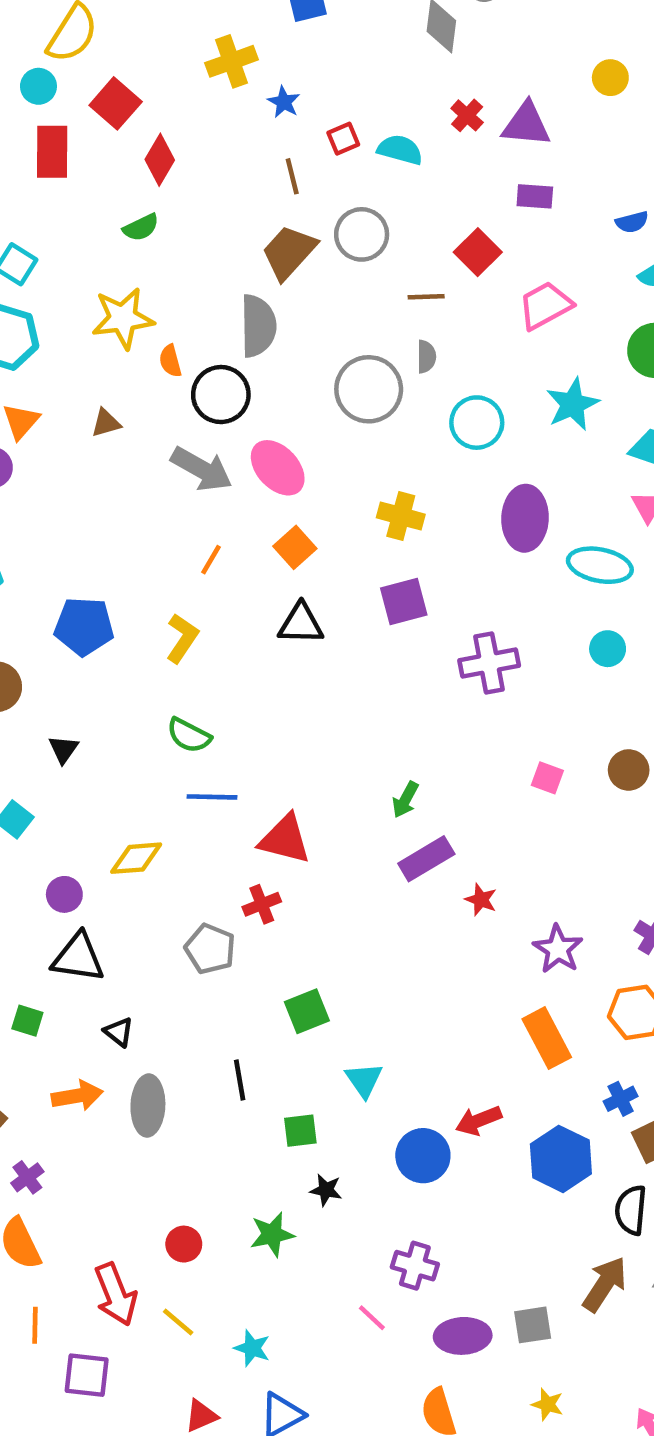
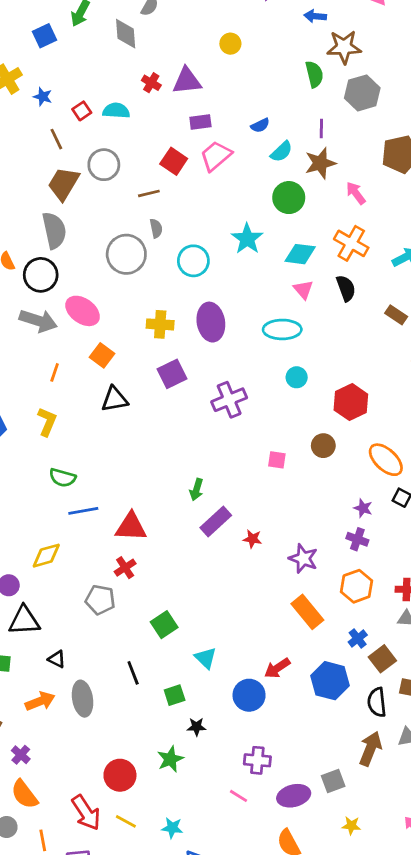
pink trapezoid: (545, 305) -> (216, 156), moved
purple ellipse: (525, 518) -> (211, 322), moved
red circle: (184, 1244) -> (120, 775), size x1.5

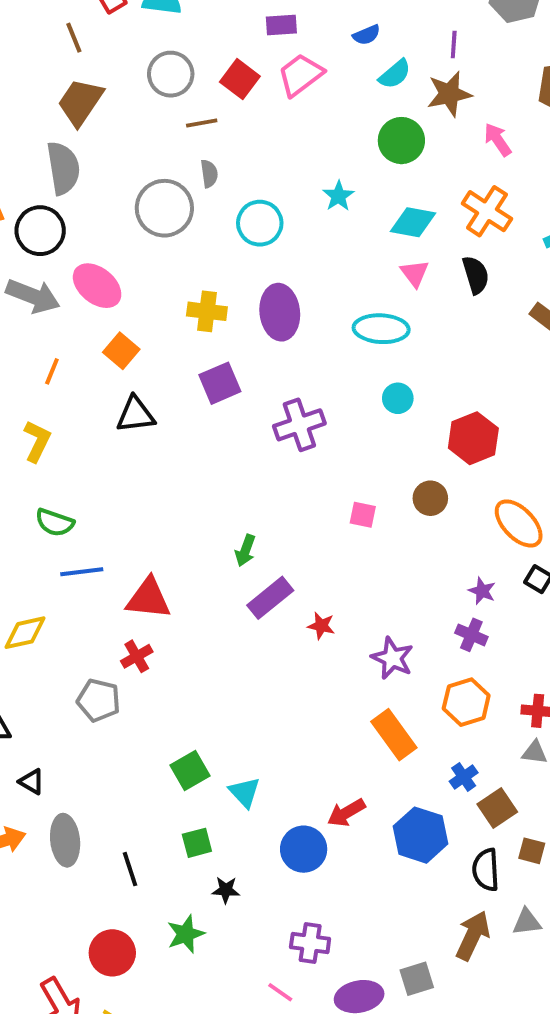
gray circle: (104, 165) -> (171, 74), moved
cyan star: (247, 239) -> (338, 196), size x0.7
green square: (164, 625) -> (190, 771), moved
black line: (133, 673) -> (130, 869), moved

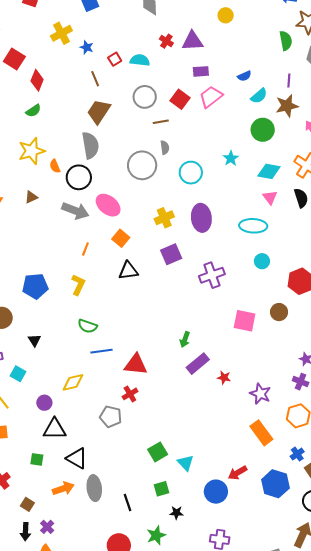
yellow cross: (207, 311) -> (164, 218), turned -30
pink square: (363, 515) -> (245, 321), size x1.6
black triangle: (31, 782) -> (77, 458), size x1.6

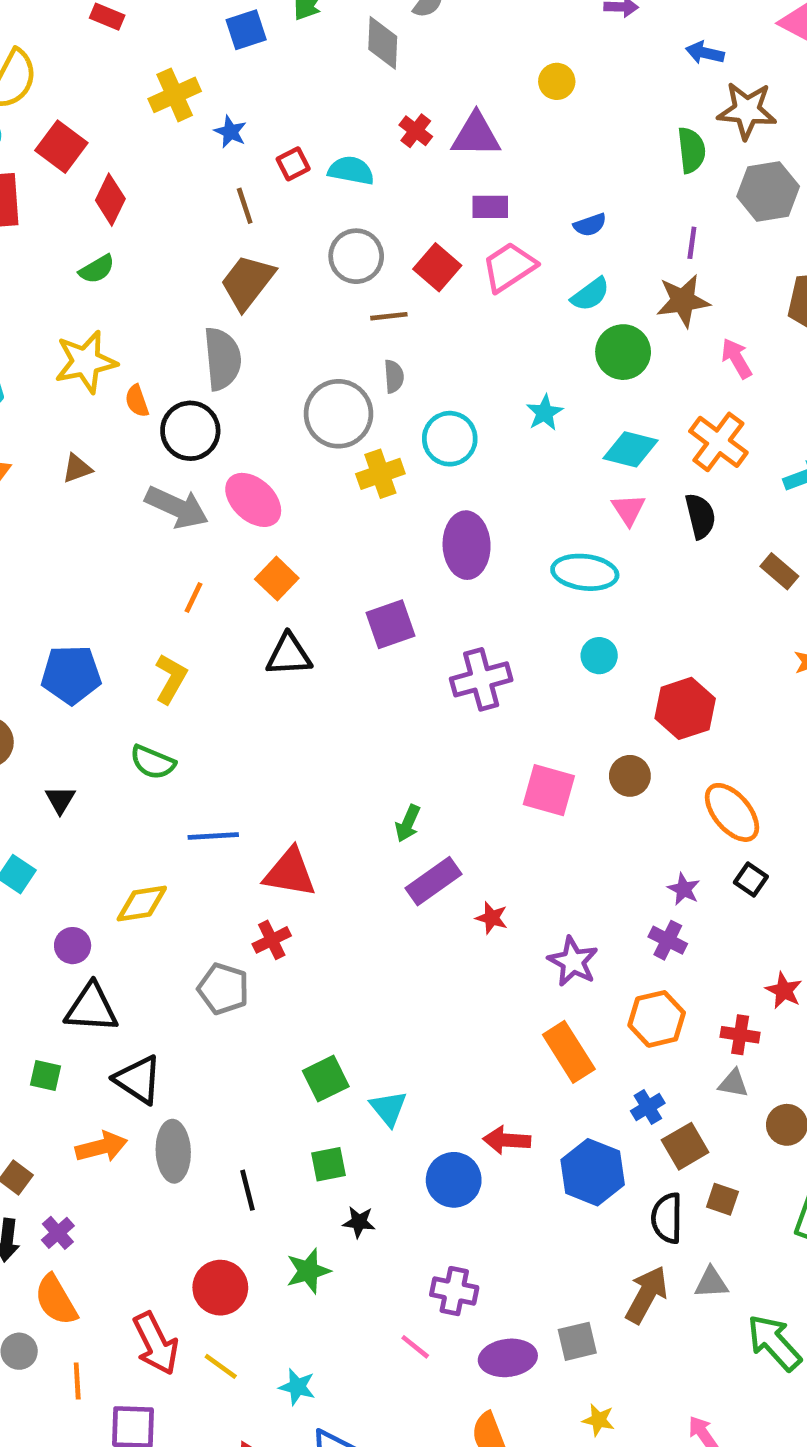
cyan semicircle: (259, 96) -> (590, 294), moved
yellow cross: (164, 218) -> (380, 474), moved
green semicircle: (88, 326) -> (153, 762), moved
red arrow: (237, 473) -> (507, 1140), turned 30

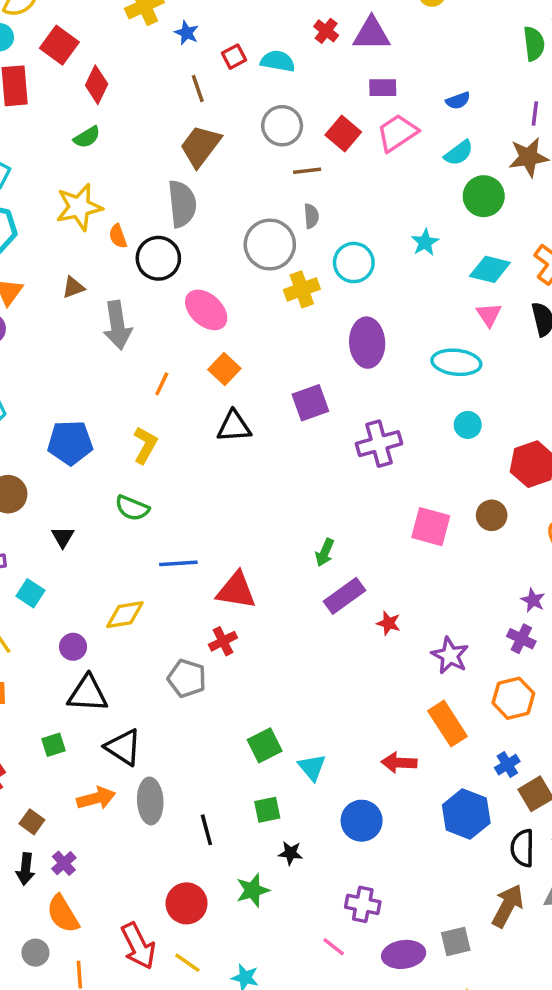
gray arrow: (177, 507) -> (117, 325), moved, turned 57
green square: (45, 1075) -> (53, 745), turned -30
red arrow: (507, 1140) -> (399, 763), moved

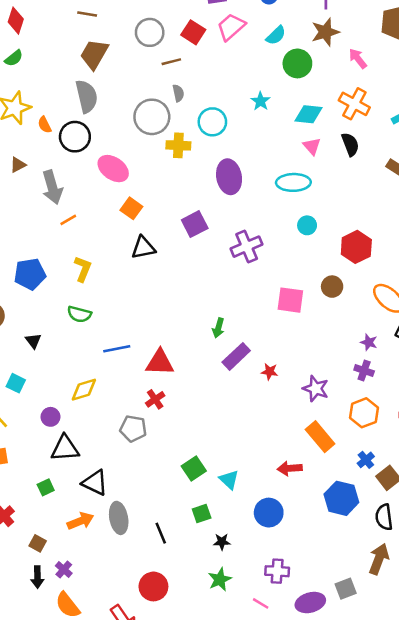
brown line: (198, 89) -> (87, 14), turned -54
yellow cross: (302, 289) -> (178, 145), turned 30
orange line: (162, 384) -> (68, 220), moved, turned 42
green star: (253, 890) -> (220, 579), moved

